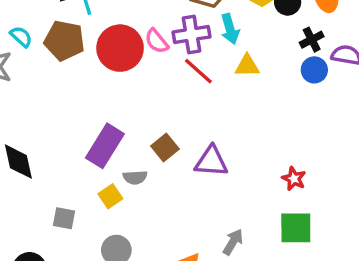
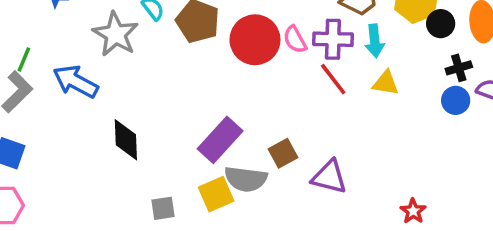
gray semicircle: (135, 177) -> (246, 179), size x1.6
yellow square: (110, 196) -> (216, 194), size x1.4
gray square: (64, 218) -> (163, 208), turned -30

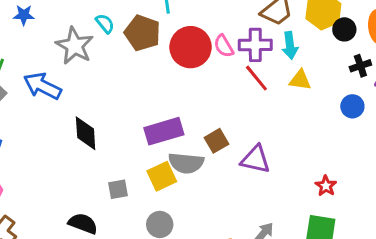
blue circle: (456, 100) -> (352, 106), moved
purple rectangle: (220, 140) -> (164, 131), turned 33

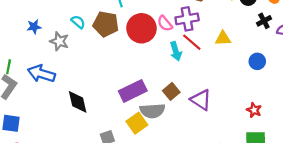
blue star: (24, 15) -> (34, 27), moved
cyan arrow: (290, 45) -> (176, 51), moved
gray star: (75, 46) -> (59, 41), size x0.7
blue circle: (352, 106) -> (257, 61), moved
purple triangle: (255, 159) -> (201, 100), turned 30

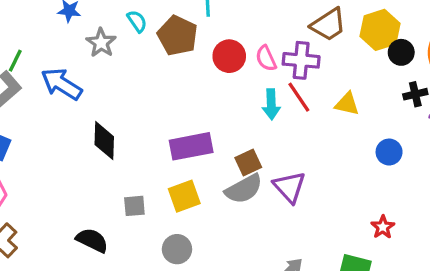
red circle: (141, 28) -> (229, 56), size x0.7
red star: (254, 110) -> (383, 227), moved
gray semicircle: (152, 111) -> (244, 189), moved, turned -40

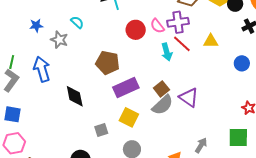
brown pentagon: (178, 36) -> (108, 63), moved
blue arrow: (61, 84) -> (42, 69), turned 55
yellow square: (184, 196) -> (129, 117), turned -30

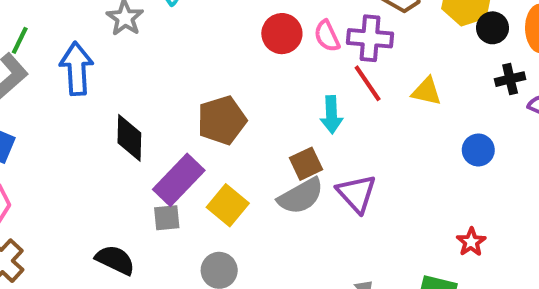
cyan arrow: (167, 52) -> (331, 115), moved
brown pentagon: (108, 63) -> (222, 120), moved, turned 30
purple rectangle: (126, 88) -> (179, 180), moved, turned -35

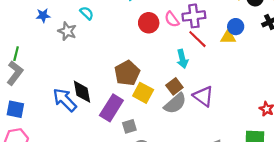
blue arrow: (77, 69) -> (65, 100), moved, turned -30
blue circle: (478, 150) -> (236, 27), moved
yellow square: (228, 205) -> (143, 93), moved
gray square: (167, 218) -> (129, 126), moved

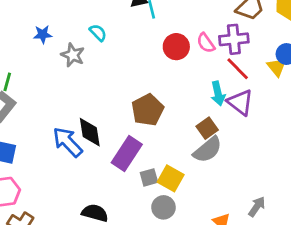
yellow triangle: (228, 37) -> (277, 67), turned 49
yellow square: (143, 93) -> (171, 178), moved
purple triangle: (203, 96) -> (240, 102), moved

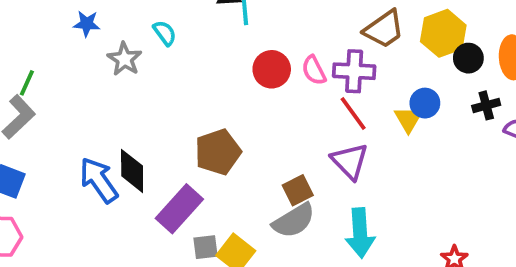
cyan arrow: (218, 93) -> (360, 233), moved, size x1.4

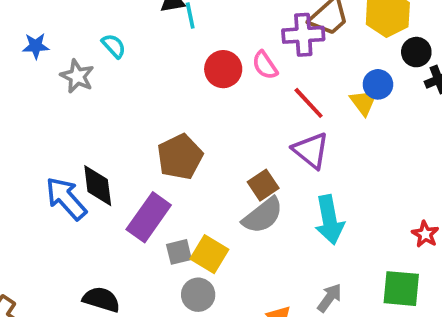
black circle: (468, 58) -> (416, 52), moved
purple cross: (354, 71) -> (303, 35), moved

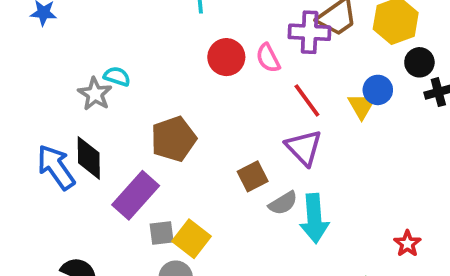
cyan semicircle: (114, 46) -> (117, 76), moved, turned -36
gray star: (77, 76) -> (95, 94), moved
gray semicircle: (263, 215) -> (283, 203), moved, size x0.7

